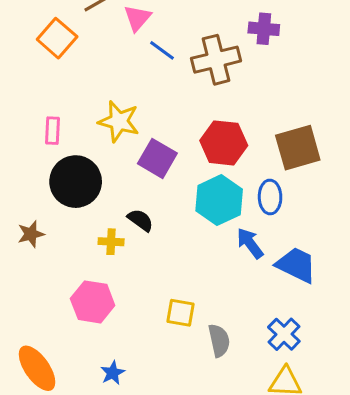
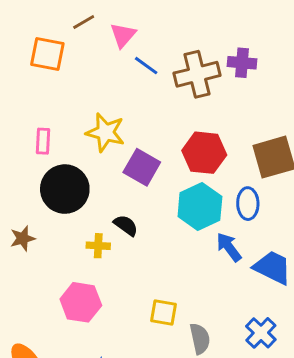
purple cross: (264, 29) -> (242, 63), moved
orange square: (57, 38) -> (47, 54), turned -30

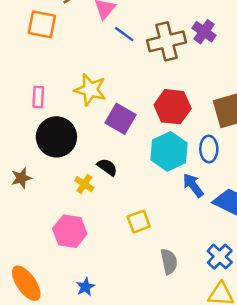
purple cross: (242, 63) -> (204, 32), turned 30
yellow cross: (98, 246) -> (84, 184), turned 30
yellow square: (164, 312) -> (139, 222), moved, turned -30

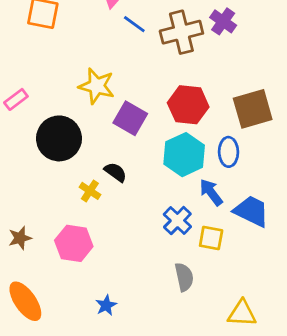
pink rectangle: (38, 97) -> (16, 99), moved, turned 50
brown star: (21, 178) -> (20, 238), moved
yellow square: (139, 222) -> (211, 238), moved, turned 30
blue cross: (220, 257) -> (177, 221), moved
blue star: (85, 287) -> (106, 305), moved

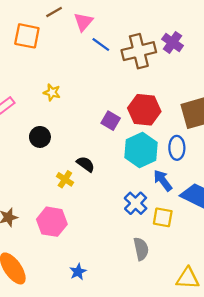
yellow star: (97, 86) -> (52, 92), moved, size x0.6
purple square: (130, 118) -> (111, 121), moved, size x0.7
black circle: (59, 138) -> (40, 137), size x0.6

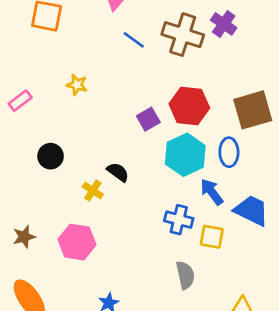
blue line: (101, 45) -> (134, 40), moved
brown cross: (139, 51) -> (183, 35), turned 32
purple square: (111, 121) -> (148, 119), turned 30
black circle: (40, 137) -> (51, 156), moved
blue cross: (136, 203) -> (179, 220), turned -30

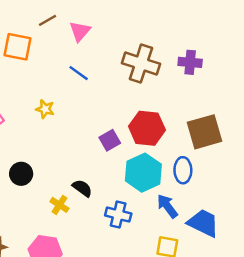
purple cross: (224, 24) -> (190, 62), moved, turned -30
blue line: (134, 40) -> (79, 73), moved
blue cross: (179, 220) -> (118, 215), moved

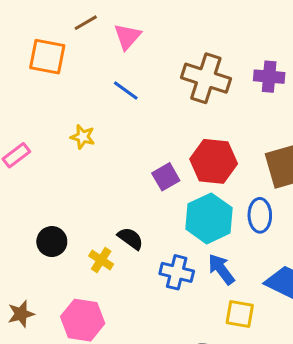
black circle: (21, 174) -> (52, 242), moved
blue arrow: (167, 206) -> (221, 269), moved

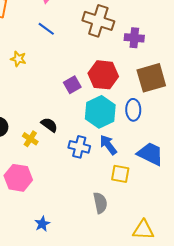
purple cross: (269, 77) -> (134, 38), moved

